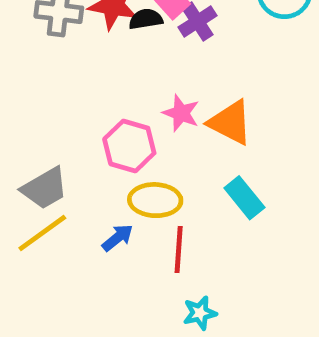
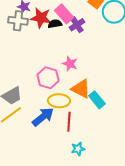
orange triangle: (230, 123) -> (81, 89), moved
blue arrow: (118, 238) -> (43, 117), size x1.6

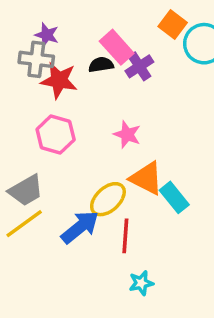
red star: (41, 18) -> (59, 80), moved
pink hexagon: (48, 78) -> (56, 135), moved
yellow ellipse: (59, 101) -> (108, 199), turned -45

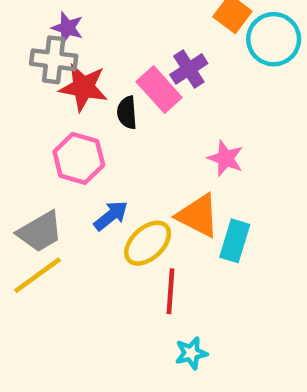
pink rectangle: (117, 47) -> (159, 90), moved
black semicircle: (101, 65) -> (127, 113), moved, turned -85
pink star: (127, 135) -> (226, 158), moved
cyan rectangle: (174, 197) -> (235, 241), turned 56
blue arrow: (80, 227) -> (111, 216), moved, size x0.7

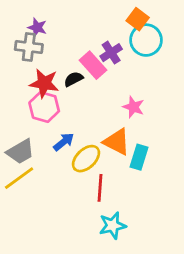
cyan circle: (274, 39) -> (146, 40), moved
red star: (83, 87) -> (44, 83), moved
black semicircle: (127, 113) -> (73, 79), turned 66
cyan star: (191, 353) -> (113, 226), size x1.4

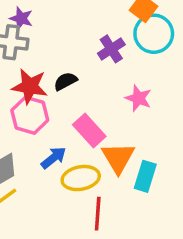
pink rectangle: (93, 65) -> (89, 130), moved
pink star: (133, 107) -> (138, 98), moved
orange triangle: (117, 142) -> (118, 158), turned 32
yellow ellipse: (86, 159) -> (81, 178), turned 32

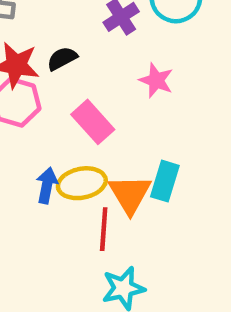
blue arrow: (54, 158) -> (47, 185), moved, turned -40
orange triangle: (118, 158) -> (130, 194), moved

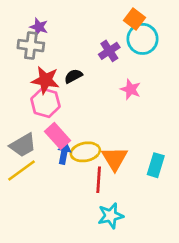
pink rectangle: (93, 122) -> (57, 136), moved
cyan rectangle: (165, 181) -> (156, 165), moved

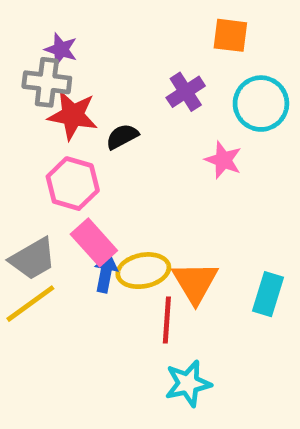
orange square: (135, 19) -> (230, 35), turned -30
cyan circle: (143, 39) -> (261, 104), moved
red star: (45, 80) -> (73, 115), moved

